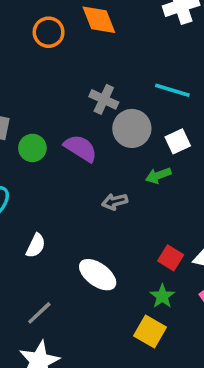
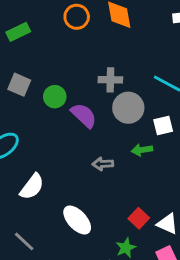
gray cross: (104, 99) -> (110, 80), turned -35
green circle: (32, 148) -> (55, 97), moved
white semicircle: (36, 246) -> (32, 187), size x1.4
gray line: (39, 313) -> (24, 241), turned 75

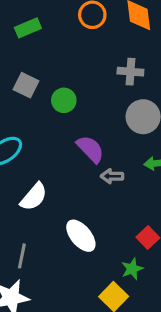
gray cross: (110, 80) -> (130, 72), moved
purple semicircle: (84, 115) -> (90, 149), moved
gray line: (24, 241) -> (22, 256), turned 55

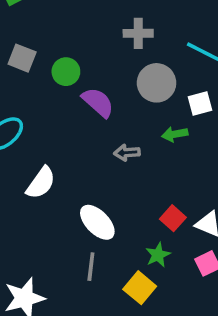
purple semicircle: (90, 149) -> (98, 102), moved
gray line: (22, 256) -> (91, 267), moved

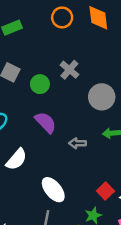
gray cross: (138, 33) -> (69, 70), moved, turned 36
purple semicircle: (98, 102) -> (46, 122), moved

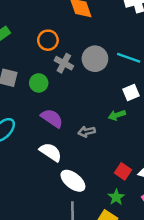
orange circle: (62, 17) -> (48, 40), moved
gray circle: (102, 97) -> (95, 59), moved
white semicircle: (16, 159) -> (51, 152), moved, turned -85

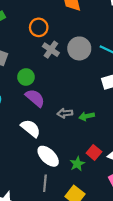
green circle: (39, 83) -> (26, 77), moved
green arrow: (117, 115) -> (87, 116), moved
green star: (116, 197) -> (77, 164), moved

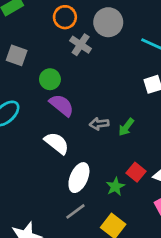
gray circle: (79, 48) -> (108, 22), moved
green arrow: (87, 116) -> (126, 127), turned -40
white ellipse: (48, 156) -> (79, 178), turned 70
gray line: (45, 183) -> (75, 211), turned 49

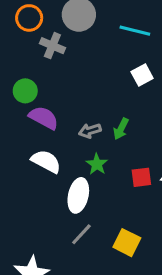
red square: (136, 172) -> (141, 177), turned -36
green star: (115, 187) -> (97, 164), moved

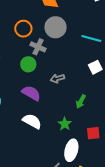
green circle: (25, 91) -> (28, 64), moved
gray arrow: (90, 131) -> (57, 78), moved
white ellipse: (78, 195) -> (71, 150), moved

